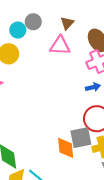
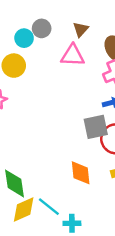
gray square: (81, 138) -> (96, 127), moved

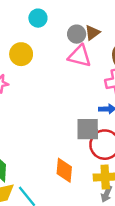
gray circle: (42, 28) -> (77, 34), moved
cyan circle: (24, 38) -> (38, 18), moved

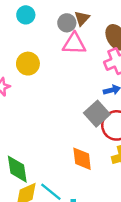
yellow circle: (21, 54) -> (28, 64), moved
gray square: (88, 129) -> (97, 114), turned -30

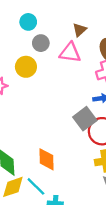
gray circle: (67, 23) -> (41, 43), moved
orange diamond: (82, 159) -> (47, 159), moved

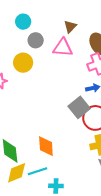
cyan line: (36, 186) -> (38, 171), turned -60

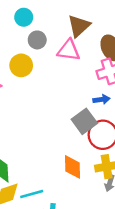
brown triangle: (70, 27) -> (79, 26), size x1.5
orange diamond: (46, 146) -> (72, 167), moved

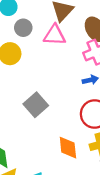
gray square: (84, 121) -> (36, 105), moved

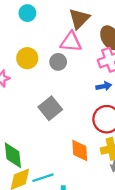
gray circle: (23, 28) -> (58, 62), moved

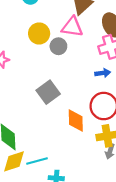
yellow circle: (27, 58) -> (39, 33), moved
orange diamond: (80, 151) -> (76, 120), moved

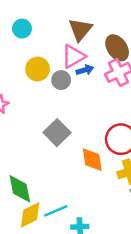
pink triangle: (72, 27) -> (73, 56), turned -30
blue arrow: (103, 73) -> (85, 70), moved

